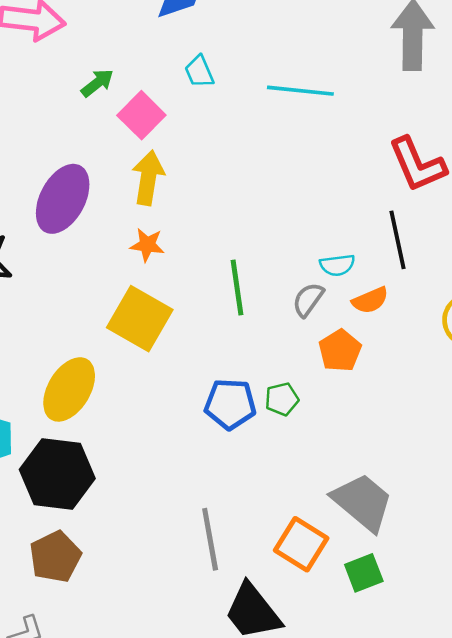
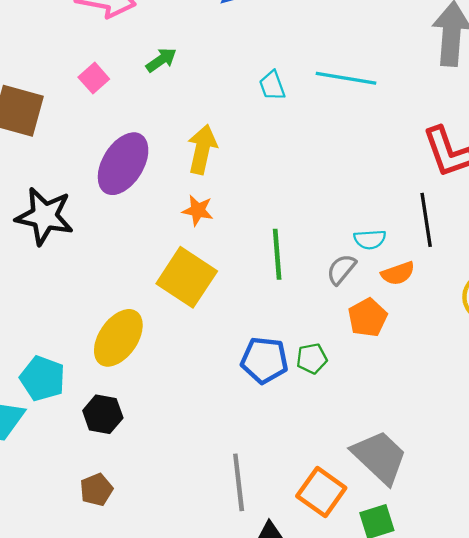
cyan trapezoid: (199, 72) -> (272, 86), moved
pink square: (141, 115) -> (94, 78), moved, size x0.7
black hexagon: (57, 474) -> (103, 414), size x0.6
brown pentagon: (55, 557) -> (96, 490), size x0.7

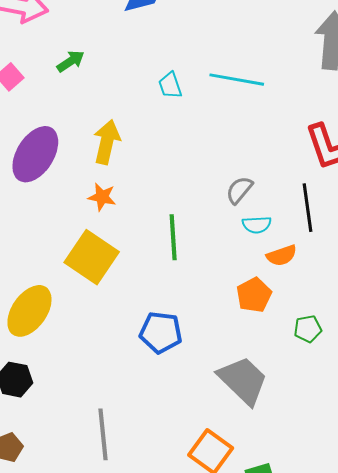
gray semicircle: (341, 269) -> (239, 190), moved
green pentagon: (312, 359) -> (308, 329), moved
gray trapezoid: (380, 457) -> (243, 380), moved
gray line: (239, 482) -> (103, 434), moved

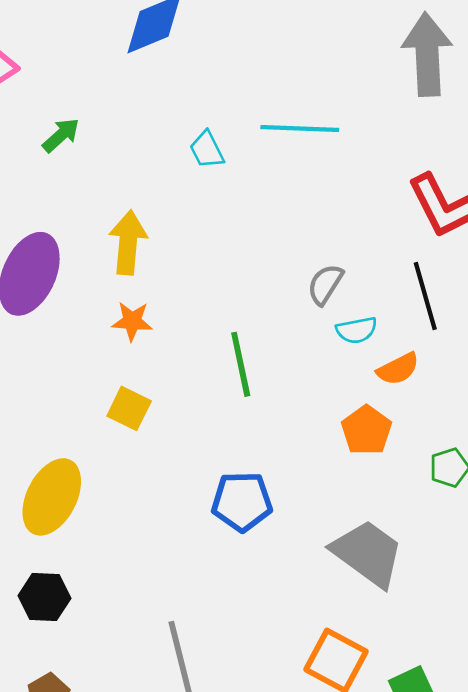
yellow square: (92, 257) -> (129, 408), size x0.6

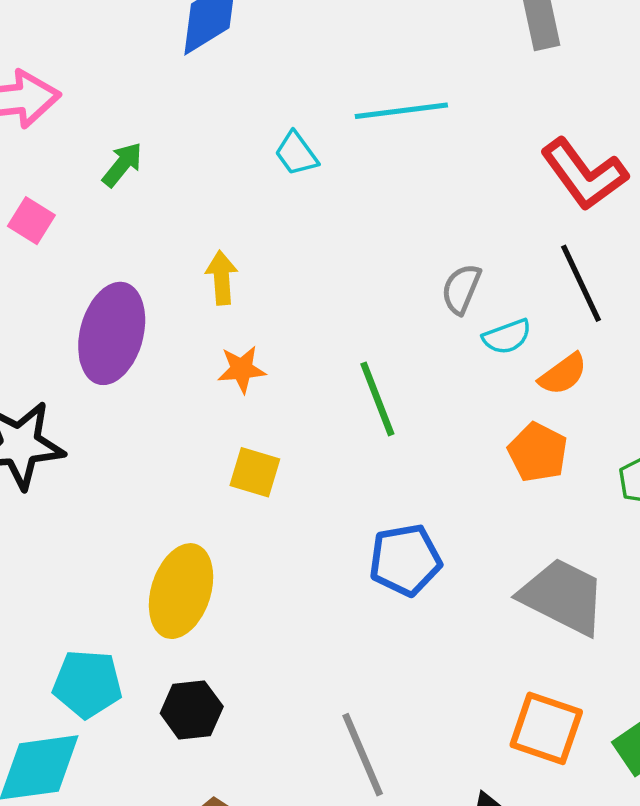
yellow arrow: (128, 243) -> (222, 278), size x0.7

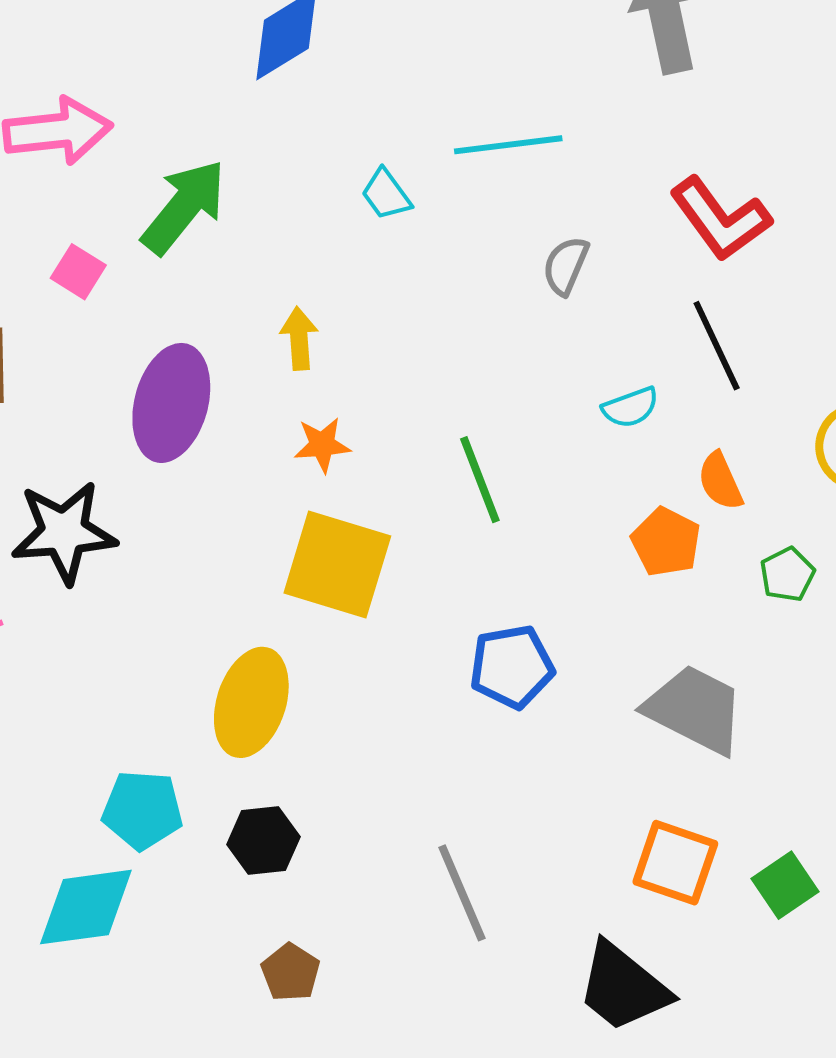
green arrow: (122, 165) -> (184, 207), size x1.8
gray semicircle: (461, 289) -> (566, 266), moved
orange semicircle: (563, 374) -> (720, 481), moved, turned 102
yellow square: (255, 472) -> (337, 565), size x1.8

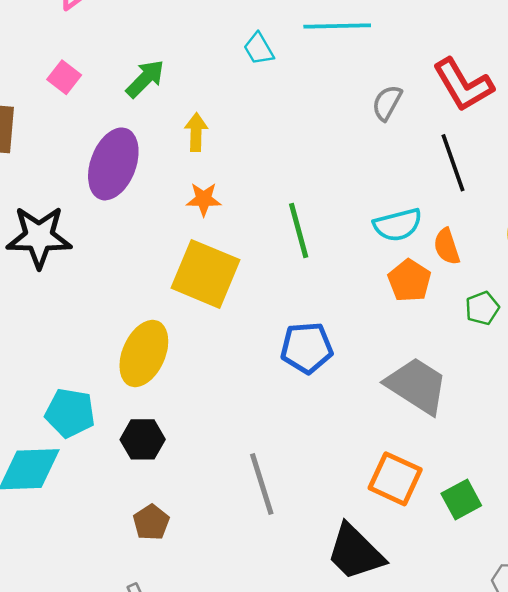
green arrow: (184, 207) -> (145, 79), moved, size x0.7
gray semicircle: (566, 266) -> (387, 103), moved
cyan semicircle: (630, 407) -> (398, 225), moved, size x1.4

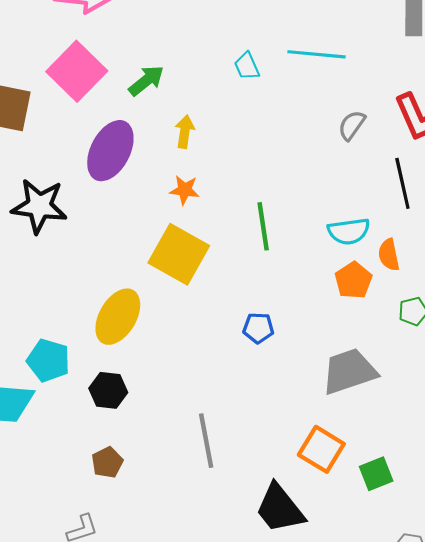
pink square: (64, 77) -> (77, 71), size x2.0
blue pentagon: (307, 348) -> (258, 328), size x0.7
gray trapezoid: (417, 386) -> (349, 371), turned -58

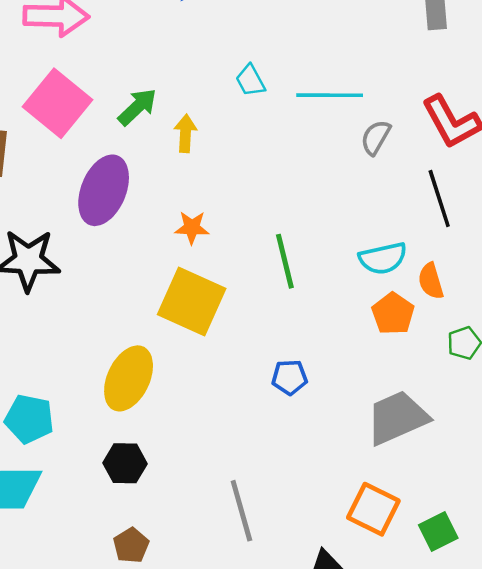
cyan line: (317, 54) -> (330, 95), moved
yellow arrow: (185, 132) -> (185, 133), moved
cyan pentagon: (48, 360) -> (29, 419), moved

